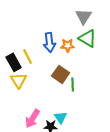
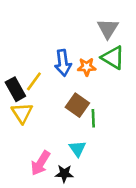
yellow line: (28, 56) -> (34, 81), turned 63
cyan triangle: (61, 117) -> (77, 149), moved

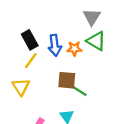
black rectangle: (15, 89) -> (30, 40), moved
brown square: (77, 105) -> (67, 80), turned -30
green line: (93, 118) -> (80, 91), turned -56

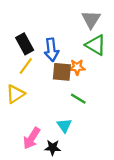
orange star: (74, 49) -> (77, 67), moved
brown square: (67, 80) -> (62, 72), moved
yellow triangle: (21, 87) -> (15, 94), turned 30

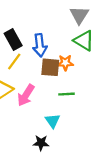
green line: (78, 99) -> (66, 94), turned -35
pink arrow: (32, 138) -> (26, 95), moved

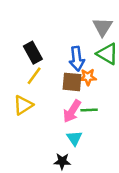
blue arrow: (40, 45) -> (77, 59), moved
pink arrow: (26, 95) -> (72, 111), moved

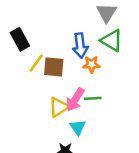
black rectangle: (33, 53) -> (20, 39), moved
brown square: (72, 82) -> (54, 67), moved
yellow triangle: (23, 105) -> (59, 107), moved

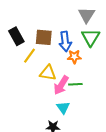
green triangle: (112, 40) -> (91, 37), turned 30
brown square: (54, 67) -> (44, 37), moved
yellow triangle: (59, 107) -> (48, 73), moved, turned 42

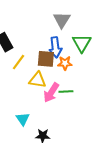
gray triangle: (87, 15) -> (62, 20), moved
brown square: (44, 37) -> (46, 59), moved
cyan triangle: (63, 108) -> (23, 119), moved

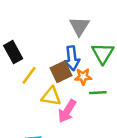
brown square: (46, 59) -> (61, 72), turned -30
green line: (66, 92) -> (98, 93), moved

